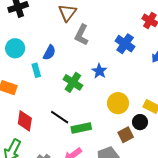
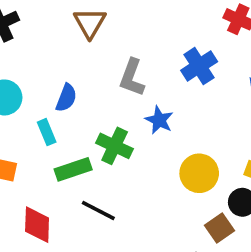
gray L-shape: (82, 35) -> (132, 77), moved
blue cross: (125, 44) -> (199, 66), turned 30
green rectangle: (81, 128) -> (73, 169), moved

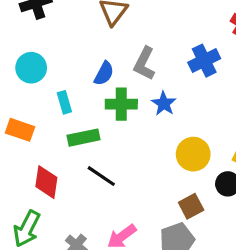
blue semicircle: (66, 98) -> (104, 73), moved
green cross: (115, 146) -> (121, 104), moved, turned -32
brown square: (219, 228) -> (191, 206), moved

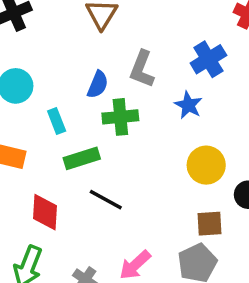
blue star: (164, 104) -> (188, 105), moved
brown square: (191, 206) -> (209, 224), turned 30

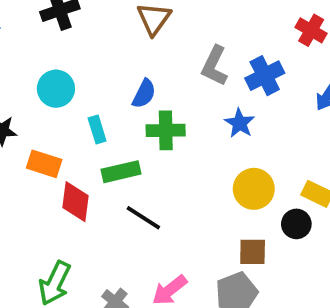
gray L-shape: (142, 69) -> (214, 66), moved
red diamond: (45, 212) -> (75, 202), moved

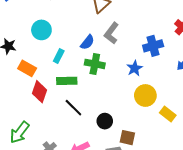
gray L-shape: (214, 66) -> (111, 33), moved
cyan rectangle: (97, 130) -> (59, 56), turned 32
yellow circle: (254, 189) -> (145, 96), moved
black circle: (296, 224) -> (105, 121), moved

